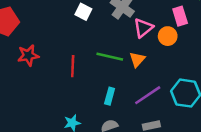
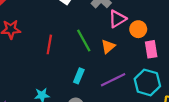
pink rectangle: (180, 16) -> (151, 49), moved
green line: (110, 57) -> (84, 40), turned 40

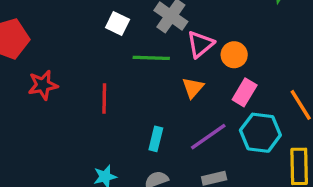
green line: (84, 40) -> (151, 58), moved, turned -50
pink rectangle: (151, 49) -> (245, 92), moved, turned 49

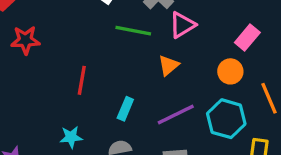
orange circle: (234, 55) -> (230, 71), moved
pink rectangle: (245, 92) -> (247, 37), moved
red line: (104, 98) -> (82, 80), moved

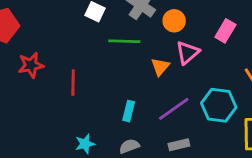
pink triangle: (182, 25) -> (188, 53), moved
orange circle: (230, 71) -> (174, 21), moved
red line: (82, 80) -> (73, 82), moved

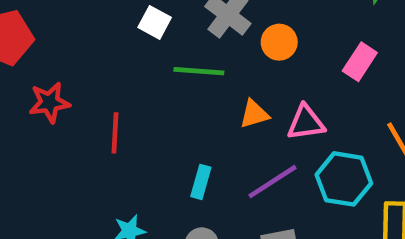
pink triangle: (188, 53) -> (306, 123), moved, turned 30
orange triangle: (160, 67) -> (254, 114), turned 30

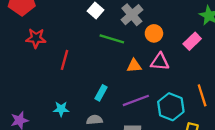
pink rectangle: (360, 62) -> (192, 41), moved
pink triangle: (306, 123) -> (160, 62), moved

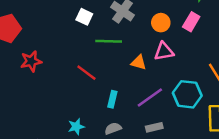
orange circle: (154, 33) -> (161, 23), moved
red line: (64, 60) -> (86, 73), moved, turned -54
orange triangle: (134, 66) -> (139, 62), turned 35

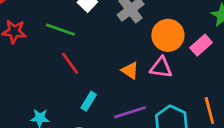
orange circle: (161, 23) -> (168, 35), size x1.5
green line: (109, 41) -> (60, 30), moved

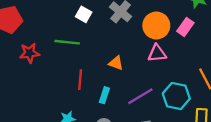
red line: (70, 63) -> (80, 80), moved, turned 54
orange triangle: (130, 71) -> (116, 63), moved

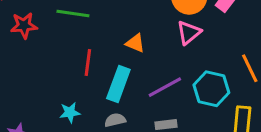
pink triangle: (157, 53) -> (189, 33), turned -36
cyan rectangle: (104, 95) -> (118, 84), size x1.6

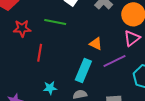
red line: (88, 63) -> (40, 53), moved
purple line: (165, 87) -> (115, 61), moved

